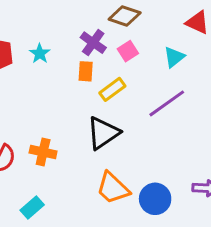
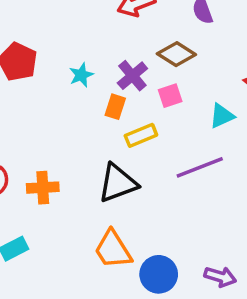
cyan star: (40, 54) -> (81, 75), moved
orange cross: (43, 152) -> (43, 188), turned -30

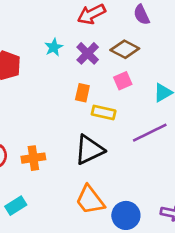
cyan star: (81, 75) -> (54, 47), moved
purple cross: (132, 76) -> (88, 53), moved
yellow rectangle: (141, 135) -> (104, 112), turned 40

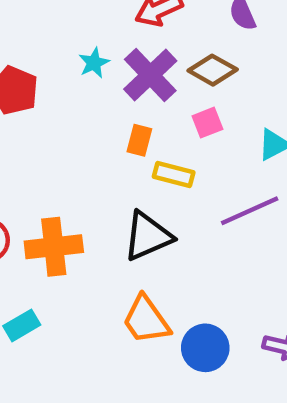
purple cross: (88, 53) -> (150, 75), size x1.4
orange cross: (33, 158) -> (54, 247), size x1.4

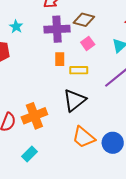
cyan star: (94, 63) -> (16, 27), moved
purple cross: (150, 75) -> (57, 29), turned -35

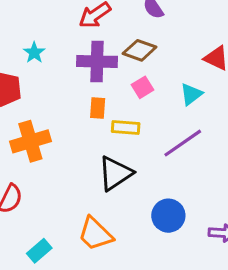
orange cross: (34, 116) -> (30, 141), moved
orange trapezoid: (83, 137) -> (95, 234), moved
blue circle: (113, 143) -> (168, 216), moved

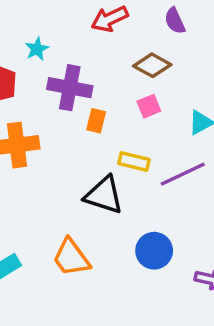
purple cross: (97, 61) -> (70, 88), moved
yellow rectangle: (126, 127) -> (134, 162), moved
black triangle: (115, 173) -> (104, 195), turned 42

